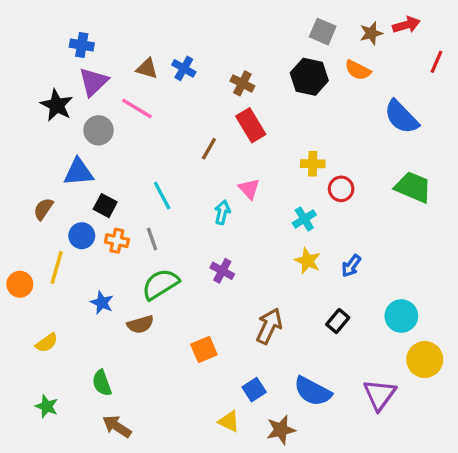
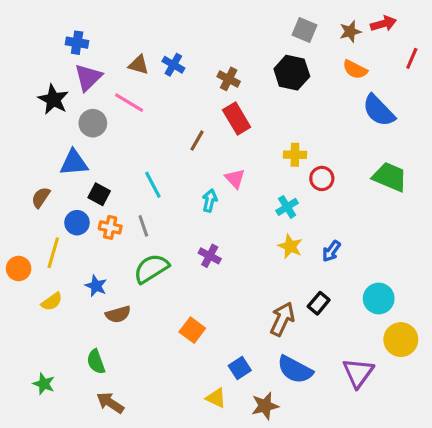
orange semicircle: (358, 70) -> (355, 69), moved
brown semicircle: (140, 324) -> (118, 314), moved
brown arrow: (269, 326) -> (282, 319), moved
yellow semicircle: (47, 343) -> (52, 302), moved
orange square: (204, 349) -> (192, 330), turned -30

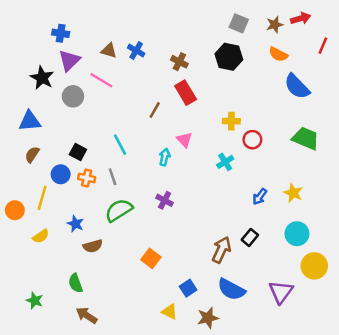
blue triangle: (74, 163) -> (30, 121), moved
yellow star: (290, 246) -> (293, 193), moved

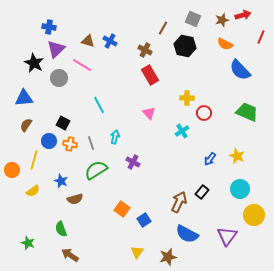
brown line: (155, 110) -> (163, 28), moved
cyan line: (120, 145) -> (99, 105), moved
cyan arrow: (165, 157) -> (115, 137), moved
blue square: (188, 288) -> (144, 220), moved
yellow triangle: (170, 312) -> (137, 252), turned 40

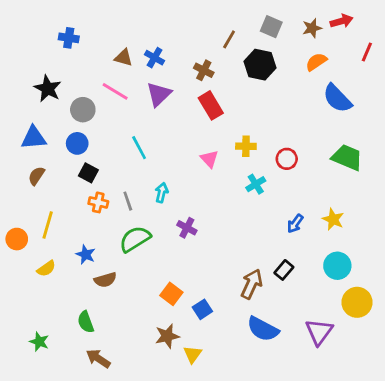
orange semicircle: (225, 44) -> (316, 62), turned 119
purple triangle: (56, 49) -> (159, 94), moved
yellow cross: (187, 98) -> (246, 146), moved
blue circle: (49, 141) -> (77, 143), moved
brown star: (168, 257) -> (167, 336), moved

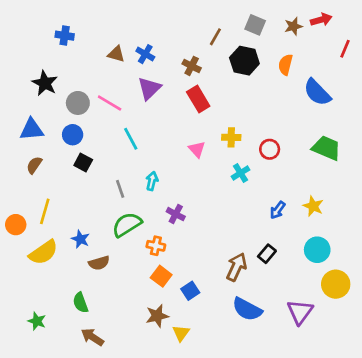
orange semicircle: (316, 62) -> (285, 65), moved, turned -42
pink line: (115, 91) -> (110, 103), moved
orange cross: (98, 202) -> (156, 246), moved
yellow semicircle: (46, 269) -> (43, 252), size x1.6

